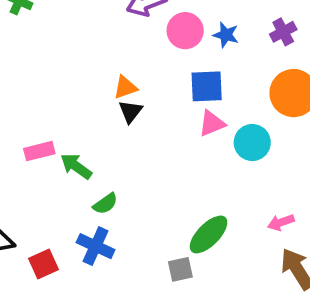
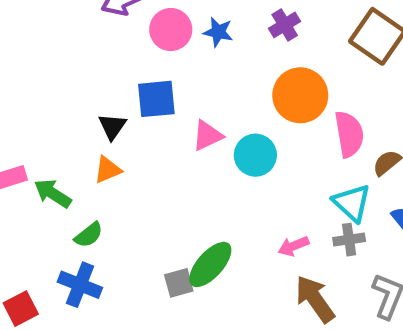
blue square: (207, 86) -> (156, 99), moved
orange triangle: (125, 87) -> (108, 170), moved
gray square: (180, 269) -> (179, 283), moved

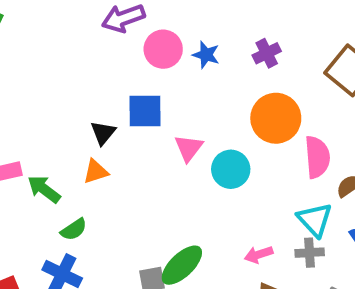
pink triangle: (207, 136) -> (189, 148), turned -32

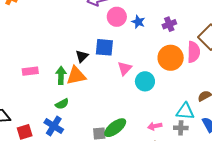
pink semicircle: (317, 157) -> (194, 52), moved
orange triangle: (96, 172) -> (76, 76), size x1.5
green arrow: (44, 189) -> (61, 75), moved, turned 48
cyan triangle: (315, 220) -> (185, 111), turned -48

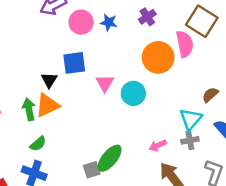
cyan triangle: (185, 111) -> (191, 119), turned -42

